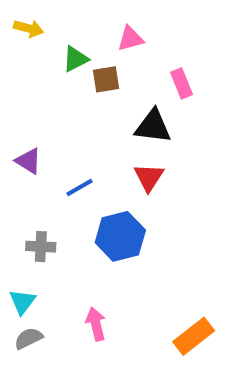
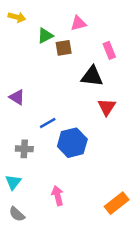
red triangle: (149, 177) -> (107, 107), moved
blue line: (80, 187) -> (48, 123), moved
gray semicircle: (29, 338) -> (17, 214), moved, turned -112

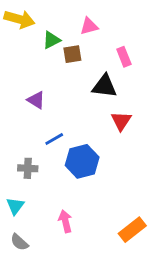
yellow arrow: (17, 17) -> (19, 19), size x1.5
purple triangle: (17, 97) -> (36, 100), moved

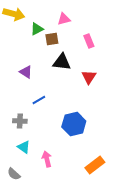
black triangle: (104, 86) -> (62, 62), moved
red triangle: (121, 121) -> (89, 77), moved
blue hexagon: (82, 161) -> (74, 124), moved
cyan triangle: (15, 206) -> (24, 147), moved, turned -32

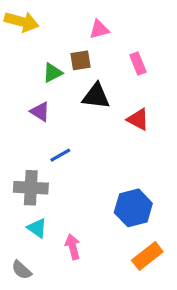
green triangle: (37, 29) -> (53, 73), moved
red triangle: (89, 77) -> (138, 119), turned -35
gray cross: (20, 121) -> (31, 188), size x1.5
blue hexagon: (74, 124) -> (133, 208), moved

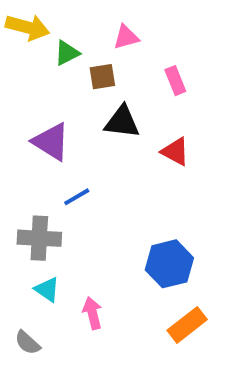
green triangle: (53, 73) -> (67, 53), moved
purple triangle: (40, 112) -> (51, 142), size x1.5

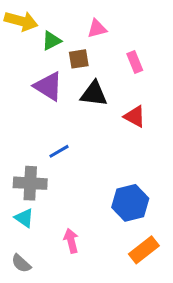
purple triangle: (51, 142) -> (48, 86), moved
cyan triangle: (47, 289) -> (24, 218), moved

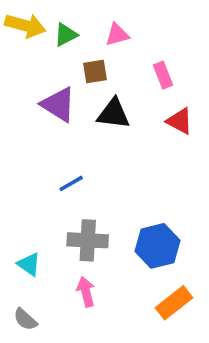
green triangle: (51, 41) -> (66, 35), moved
red triangle: (135, 117) -> (180, 121), moved
gray cross: (30, 183) -> (88, 240), moved

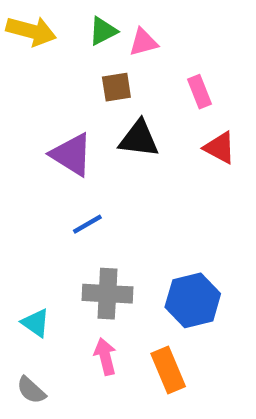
green triangle: (66, 35) -> (103, 31), moved
purple triangle: (58, 104) -> (72, 155), moved
orange rectangle: (174, 303) -> (168, 370), moved, turned -75

